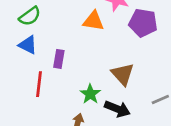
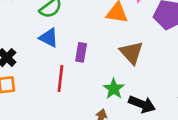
brown triangle: (123, 74) -> (131, 53), moved

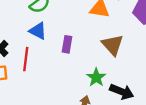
red line: (60, 79) -> (26, 59), moved

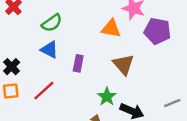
red line: (26, 59) -> (44, 91), moved, turned 40

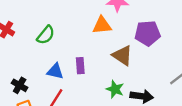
purple pentagon: (157, 31) -> (148, 33), moved
blue triangle: (49, 50) -> (55, 71), moved

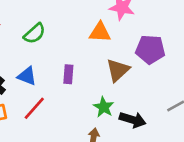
brown triangle: (122, 55) -> (118, 70), turned 35
blue triangle: (55, 71) -> (27, 76), moved

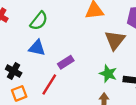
purple rectangle: (68, 74) -> (66, 62), moved, turned 63
blue triangle: (27, 76) -> (37, 48), moved

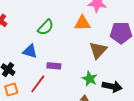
green semicircle: (39, 21) -> (46, 27), moved
purple rectangle: (66, 62) -> (54, 66), turned 32

